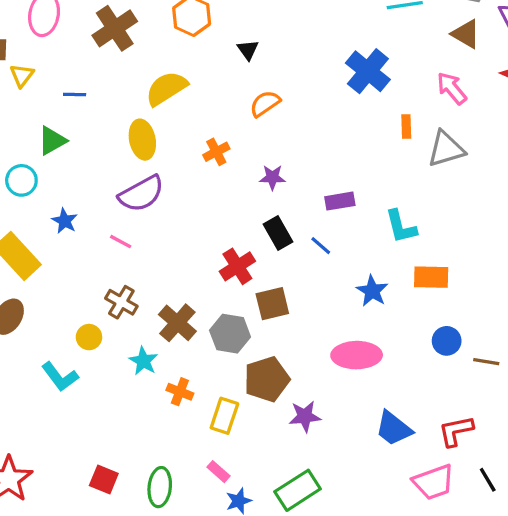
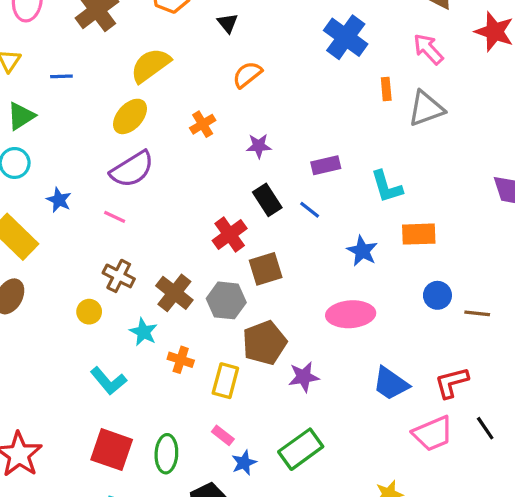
yellow ellipse: (142, 140) -> (130, 116), turned 57
green triangle: (52, 141) -> (21, 116), moved
cyan L-shape: (60, 377) -> (108, 381), moved
red square: (104, 480) -> (112, 450), size x1.5

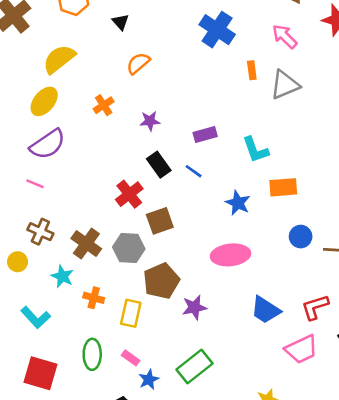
green ellipse: (166, 454) -> (92, 354), moved

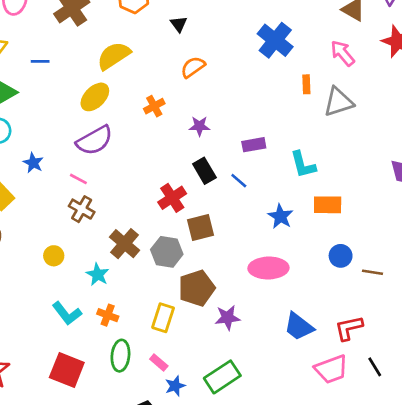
brown cross: (40, 232) -> (82, 209), moved
orange cross: (94, 298) -> (108, 315), moved

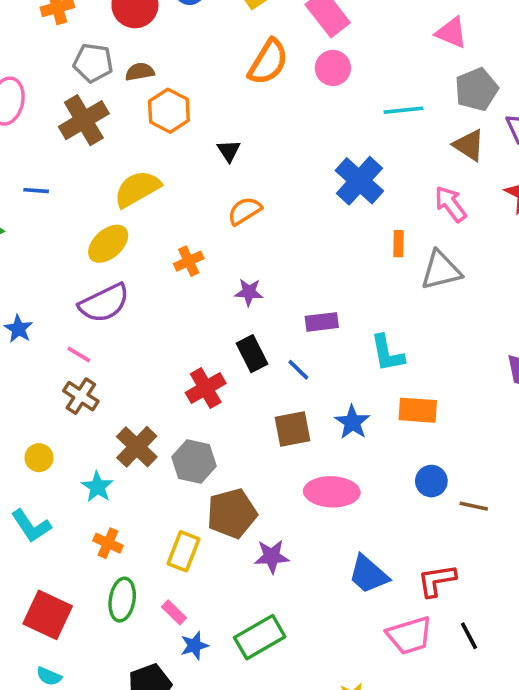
brown square: (200, 227) -> (293, 429), moved
cyan L-shape: (67, 313) -> (31, 526), moved

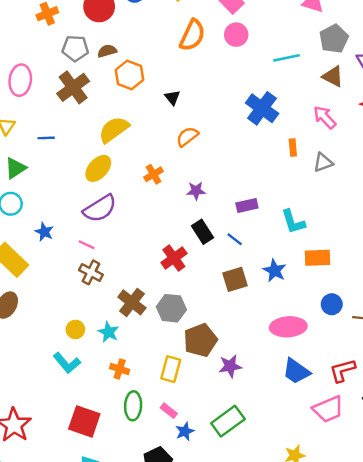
gray triangle: (441, 270) -> (323, 162), size x0.7
yellow circle: (39, 458) -> (75, 329), moved
pink ellipse: (332, 492) -> (288, 327), moved

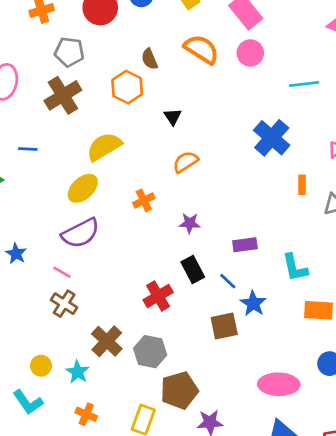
orange semicircle: (192, 35) -> (201, 49), turned -88
brown semicircle: (107, 51) -> (149, 59), moved, turned -102
blue star: (275, 271) -> (253, 303), moved

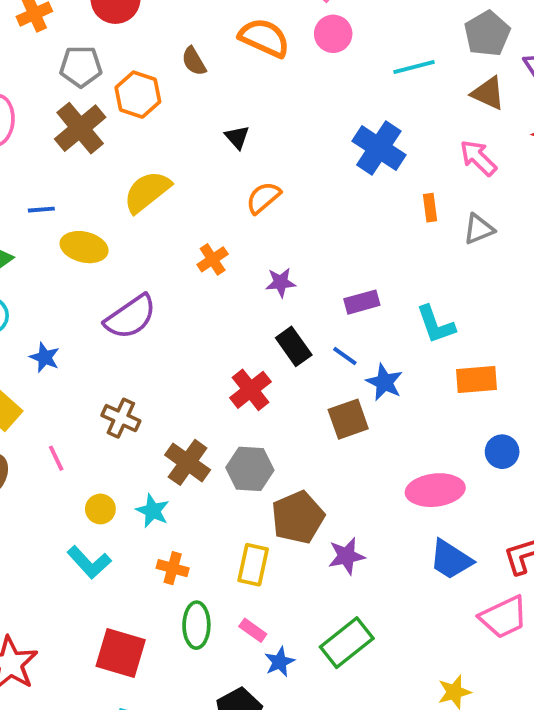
orange hexagon: (127, 87) -> (138, 95), moved
yellow ellipse: (83, 188) -> (84, 247), moved, turned 64
pink line: (62, 272) -> (56, 458), moved, turned 42

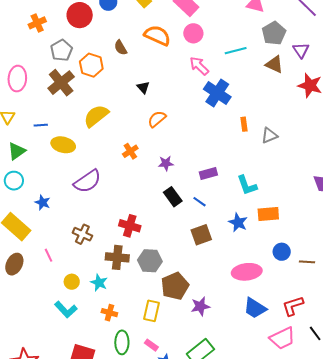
gray pentagon: (81, 66) -> (61, 50), turned -30
pink arrow: (478, 158) -> (199, 66), moved
blue star: (384, 382) -> (238, 222), moved
red cross: (250, 390) -> (130, 226), moved, turned -35
brown cross: (188, 462) -> (117, 257), turned -30

